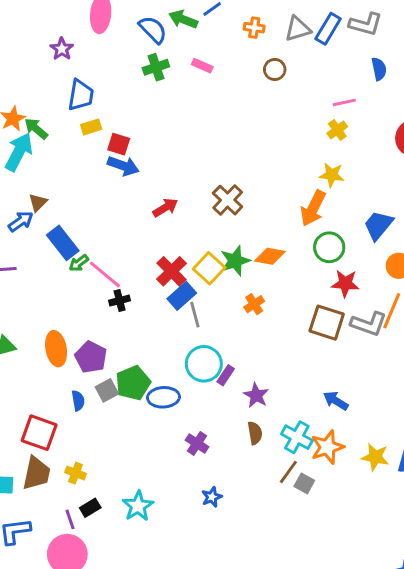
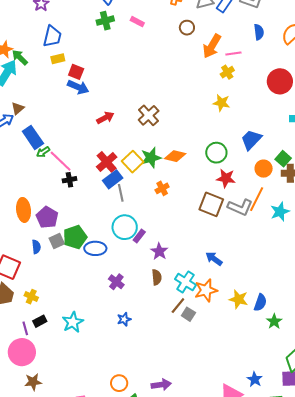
orange arrow: (313, 208) -> (212, 46), moved

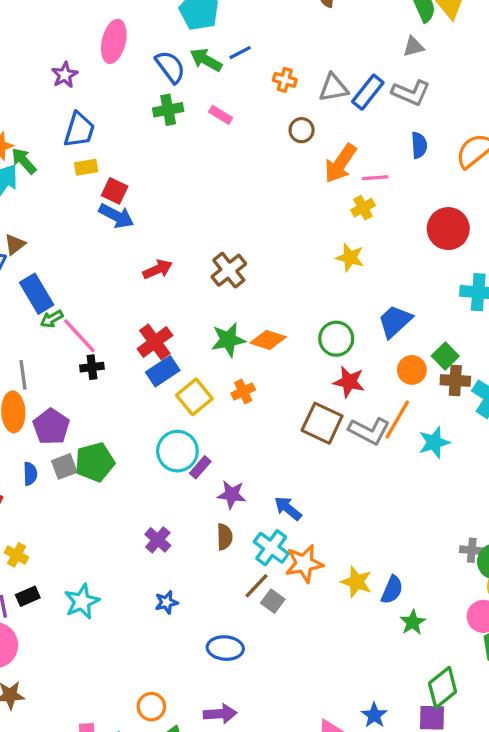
yellow square: (133, 162) -> (194, 397), moved
gray line: (121, 193) -> (23, 375), moved
blue ellipse: (95, 248) -> (225, 648), moved
purple star: (159, 251) -> (232, 495), turned -30
blue arrow: (214, 259) -> (288, 508), moved

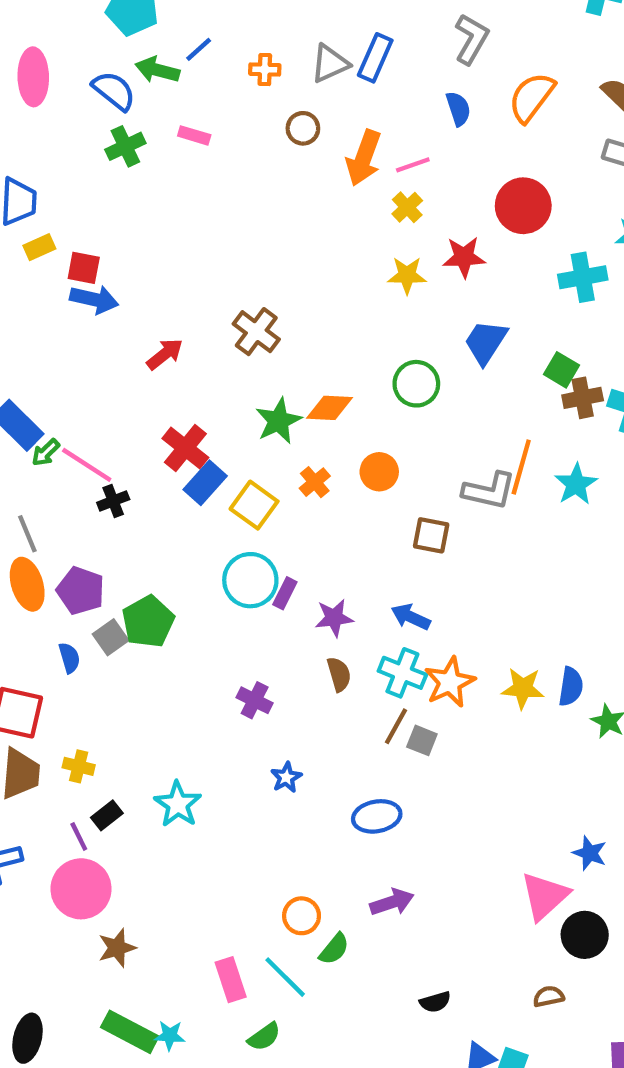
gray L-shape: (411, 93) -> (471, 39), moved, turned -69
orange circle: (412, 370) -> (379, 472), moved
red star: (349, 382) -> (464, 257), moved
brown square: (322, 423) -> (431, 535), moved, size x0.7

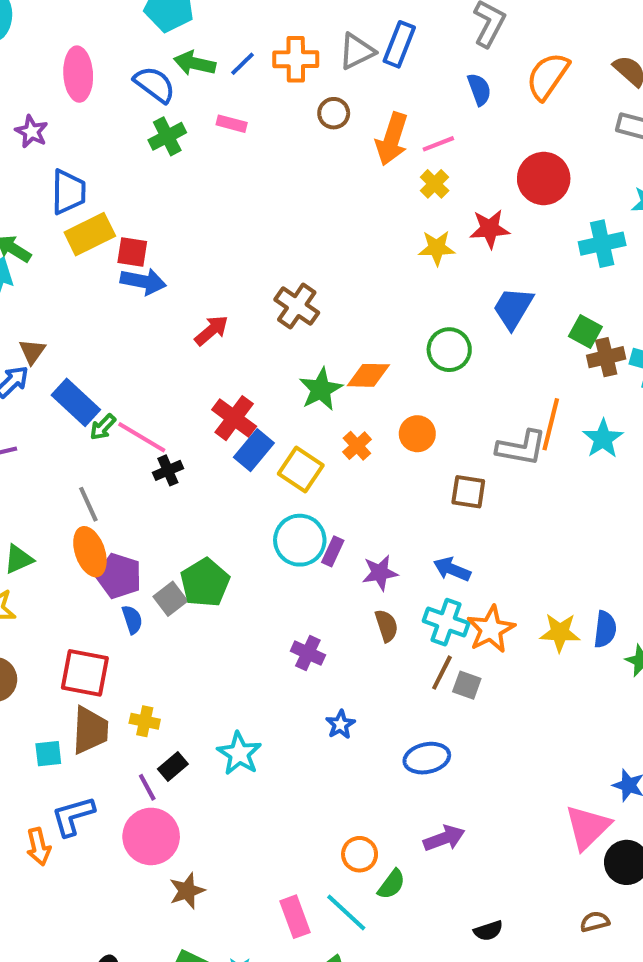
blue line: (199, 49) -> (243, 64), moved
orange cross: (265, 70) -> (296, 59), size x1.5
yellow rectangle: (39, 247) -> (90, 234), size x1.6
purple pentagon: (81, 591) -> (119, 576), moved

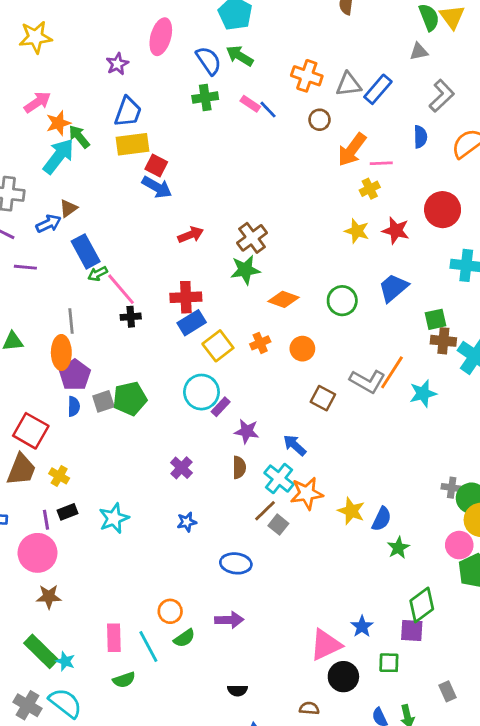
blue line: (243, 64) -> (268, 110), moved, turned 72
green square: (585, 331) -> (436, 319), turned 30
green star: (321, 389) -> (245, 270), moved
red cross: (234, 418) -> (186, 297), turned 32

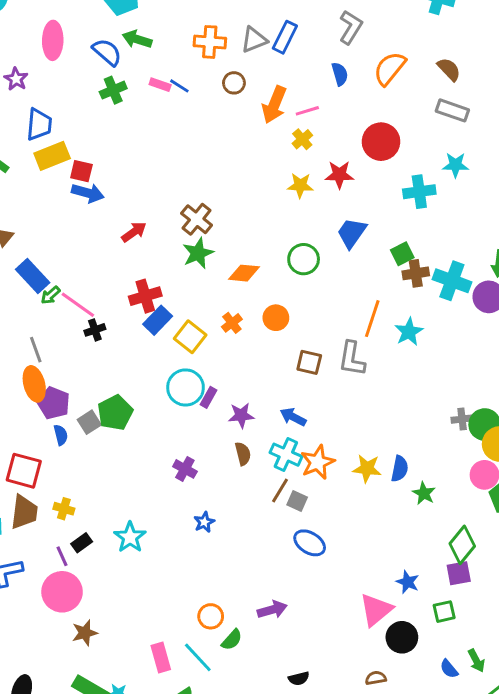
gray L-shape: (367, 381) -> (352, 359), moved, turned 84
blue ellipse: (236, 563) -> (310, 543), moved, turned 40

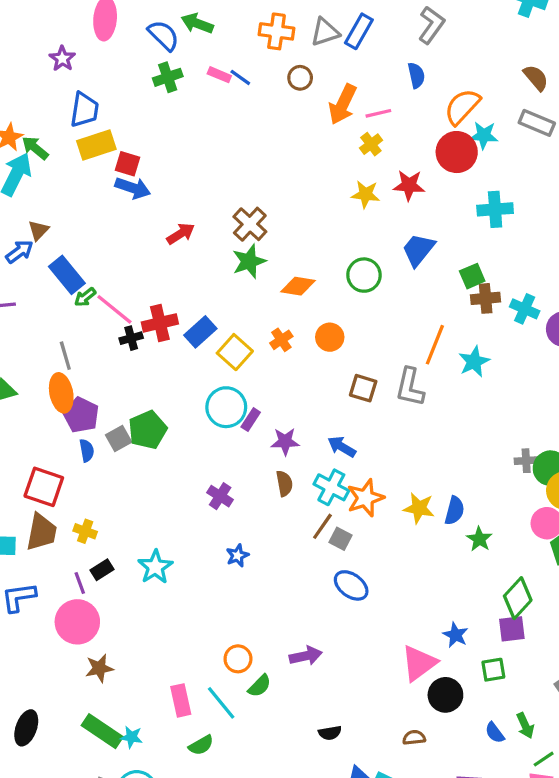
orange semicircle: (390, 68) -> (462, 107), moved
cyan star: (456, 165) -> (484, 135), moved
cyan cross: (452, 281) -> (525, 309), size x0.7
red cross: (145, 296) -> (160, 323), moved

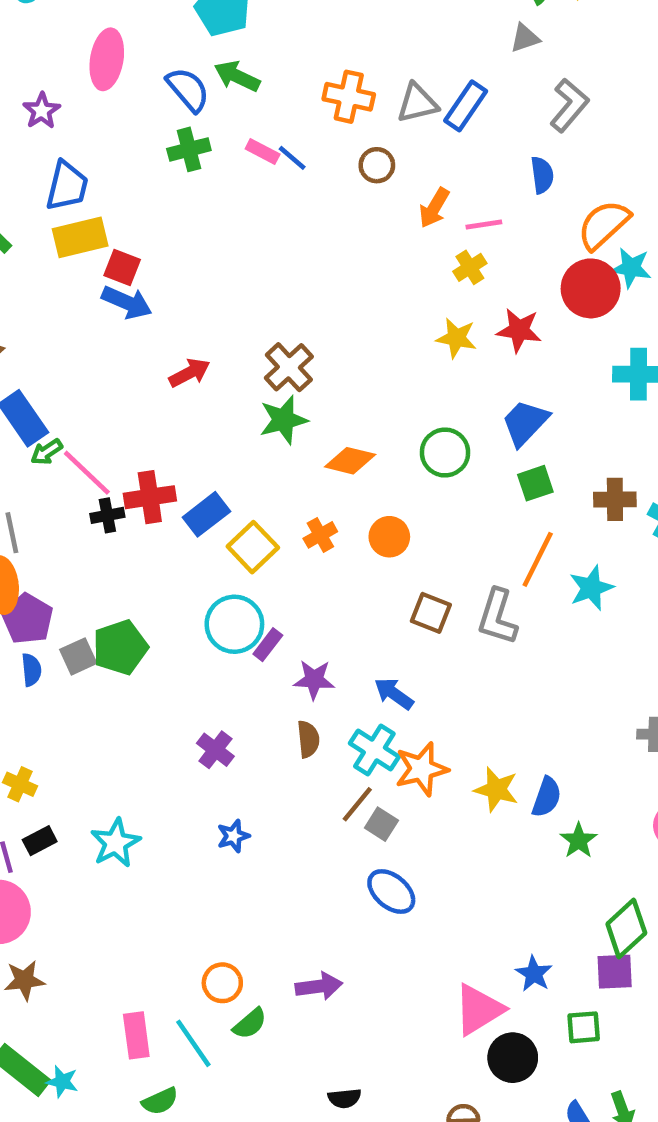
orange arrow: (343, 104) -> (434, 208), size x0.7
green square: (472, 276) -> (535, 483), moved

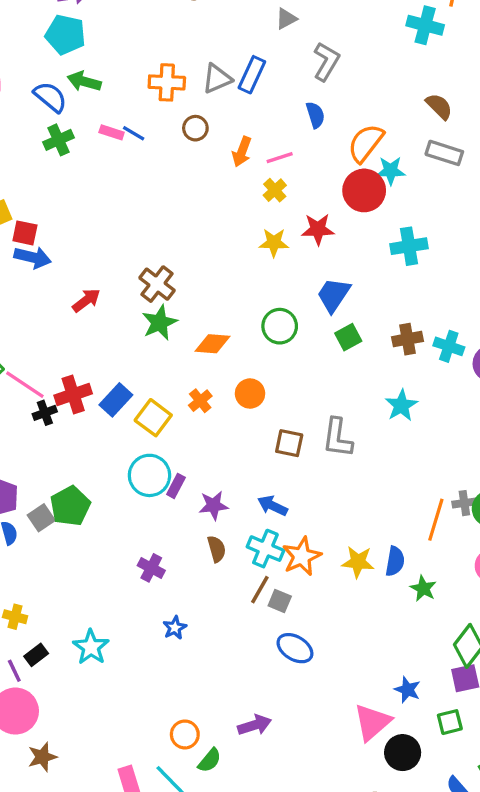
orange line: (538, 559) -> (436, 520), moved

